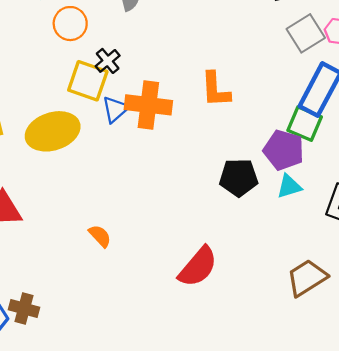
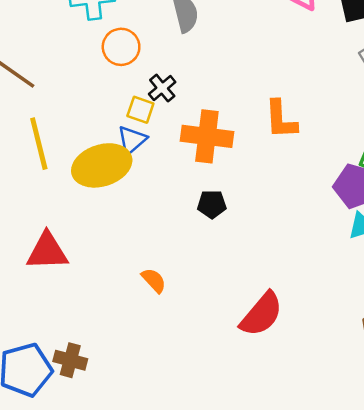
yellow square: (88, 81) -> (140, 110), size x0.6
blue triangle: (115, 109) -> (132, 140), moved
black pentagon: (239, 178) -> (212, 204), moved, size x0.7

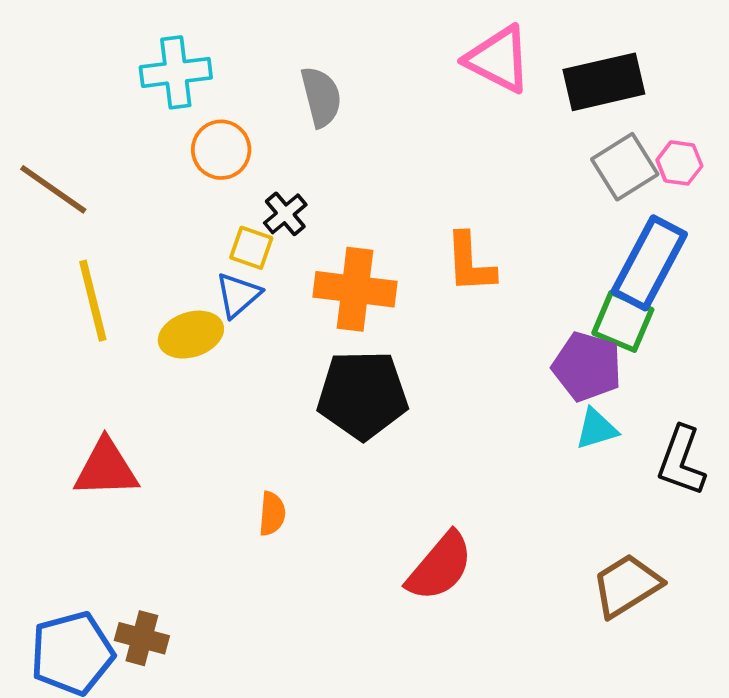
yellow ellipse: (102, 165) -> (191, 335), size x0.7
black pentagon: (212, 204) -> (363, 395), size x2.0
orange semicircle: (154, 280) -> (272, 514), turned 48

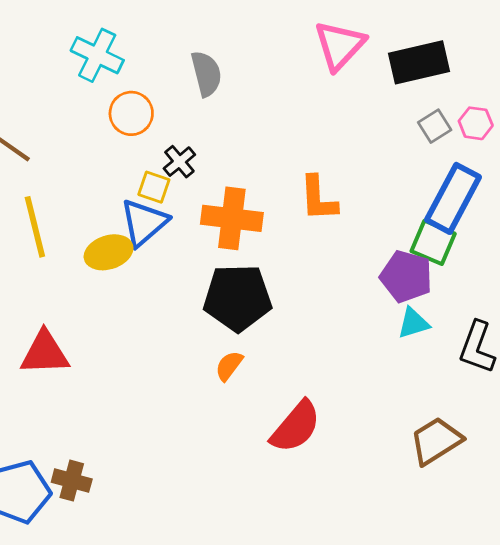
pink triangle: (498, 59) -> (340, 45), turned 46
cyan cross: (176, 72) -> (97, 55), turned 33
gray square: (625, 167) -> (435, 126), size x0.7
blue triangle: (238, 295) -> (144, 223), size x1.4
orange semicircle: (272, 514) -> (229, 366), moved, turned -148

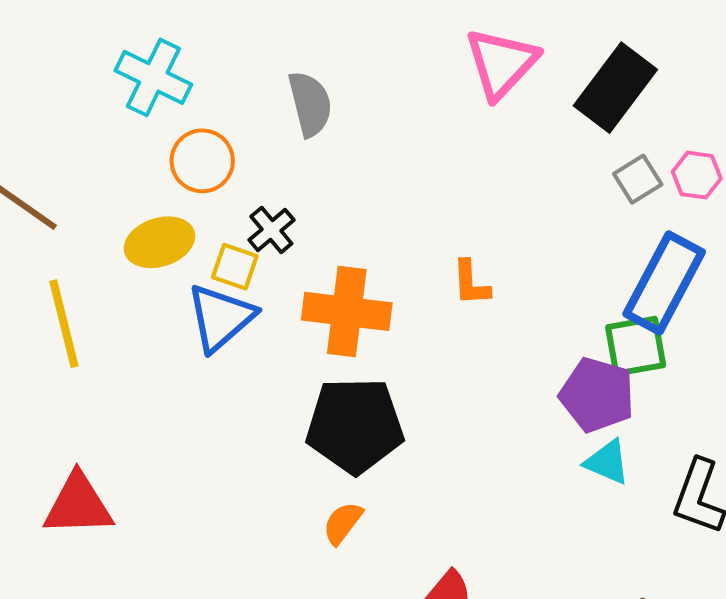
black rectangle: (419, 62) -> (615, 88), turned -40
orange L-shape: (318, 198) -> (471, 283), size x0.7
green square: (433, 242) -> (636, 346), turned -33
yellow ellipse: (109, 252) -> (160, 242), moved
cyan triangle: (413, 323) -> (607, 462), turned 40

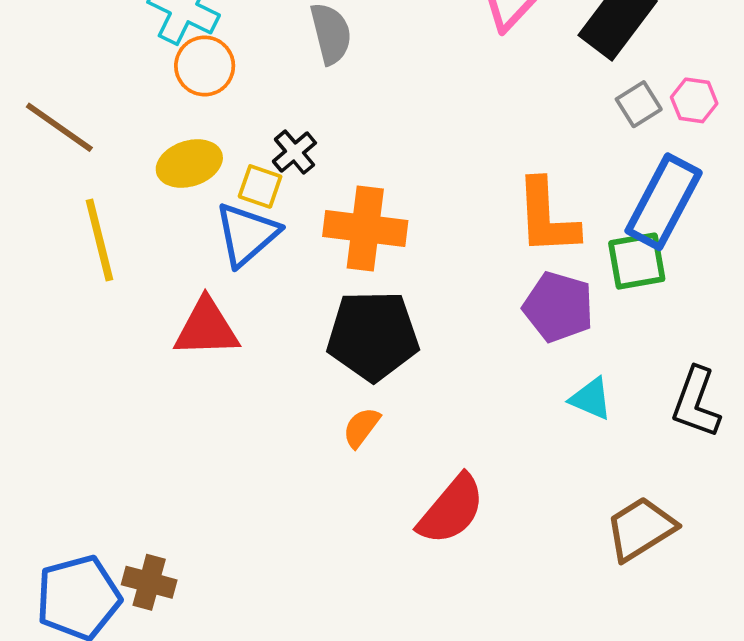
orange circle: (202, 161) -> (205, 66), moved
orange L-shape: (471, 283) -> (547, 217), moved, size x1.8
purple pentagon: (597, 395) -> (558, 307), moved
cyan triangle: (607, 462) -> (591, 399), moved
red triangle: (78, 505) -> (207, 328), moved

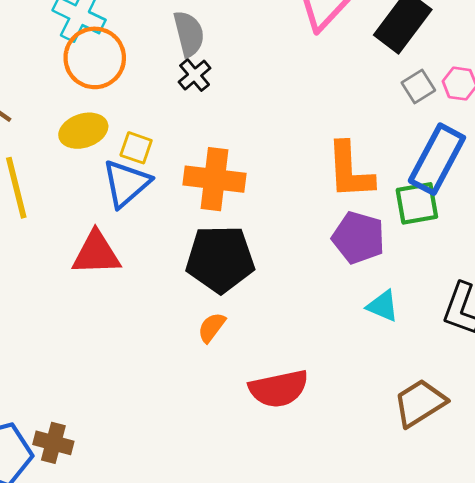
orange circle: (205, 66) -> (95, 58), size x1.4
black cross: (294, 152) -> (195, 75), moved
red semicircle: (451, 510) -> (279, 389), turned 38

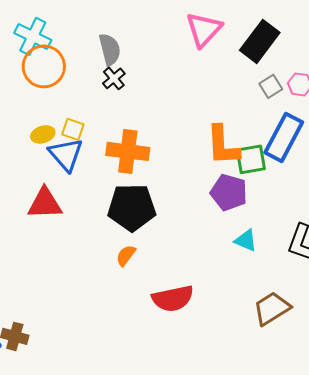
yellow ellipse: (83, 131) -> (43, 134), moved, size x0.7
blue triangle: (126, 183) -> (66, 154), turned -30
green square: (417, 203) -> (251, 159), moved

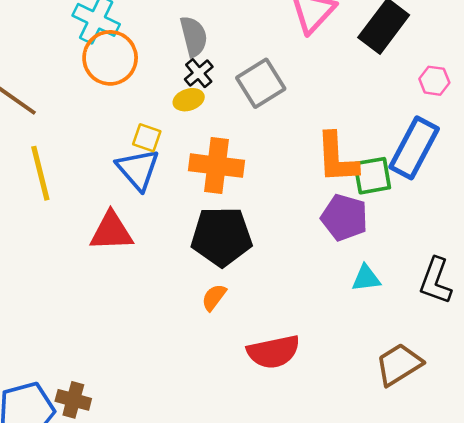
gray square: (271, 86) -> (261, 83), moved, size x1.6
yellow ellipse: (43, 134) -> (189, 100), moved
cyan triangle: (246, 240) -> (366, 278), turned -30

